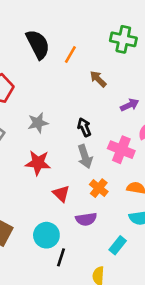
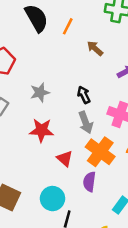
orange cross: (99, 188) -> (100, 152), size x1.6
purple semicircle: (86, 219) -> (89, 182), turned 108

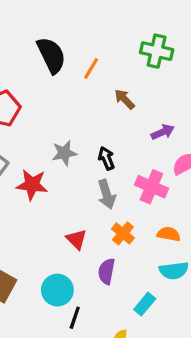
gray star: (40, 92) -> (64, 153), moved
red star: (41, 130) -> (32, 185), moved
orange cross: (100, 152) -> (123, 233), size x0.6

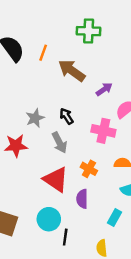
brown arrow: (125, 99) -> (72, 71), size x1.6
gray arrow: (107, 194) -> (59, 143), moved
red triangle: (77, 239) -> (56, 179), size x1.6

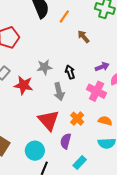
brown arrow: (72, 71) -> (83, 37), size x0.6
purple arrow: (104, 89) -> (102, 67), moved
cyan rectangle: (114, 218) -> (80, 162), moved

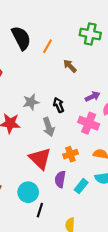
orange cross: (77, 119) -> (70, 154), turned 32
cyan rectangle: (80, 162) -> (81, 186), moved

